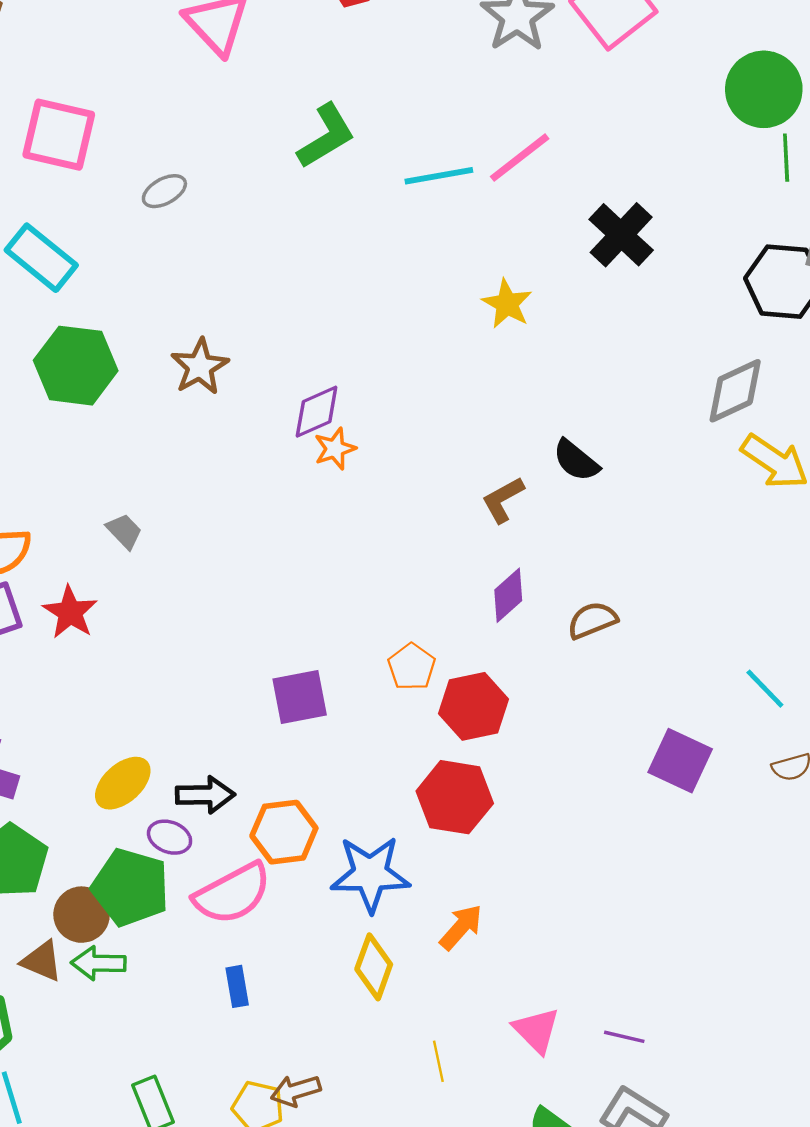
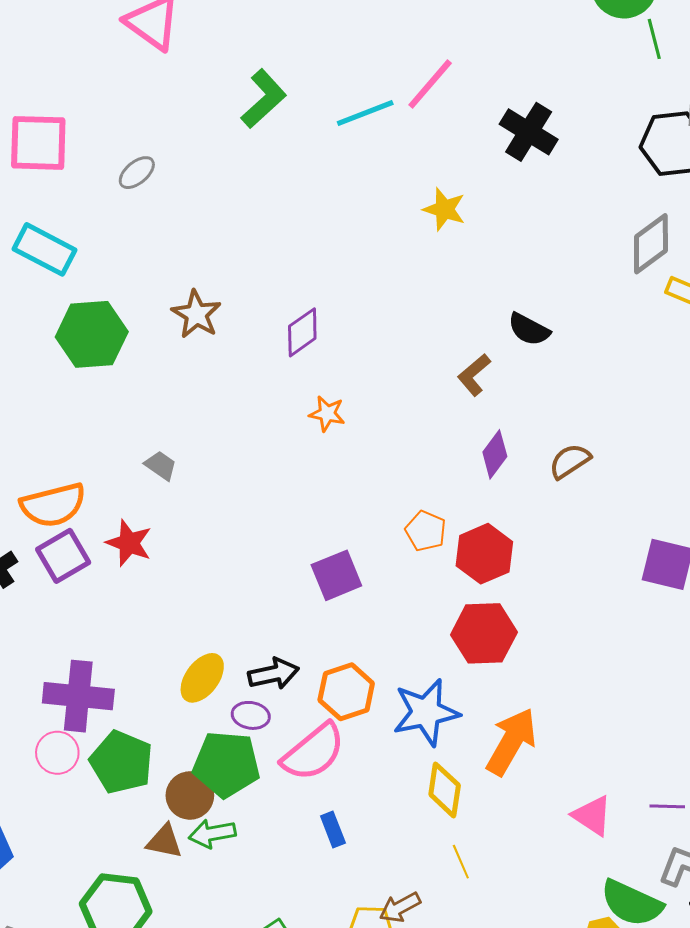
orange star: (335, 449) -> (327, 414), moved, turned -30
orange arrow: (461, 927) -> (511, 742), size x1.6
yellow line: (438, 1061) -> (461, 862), moved

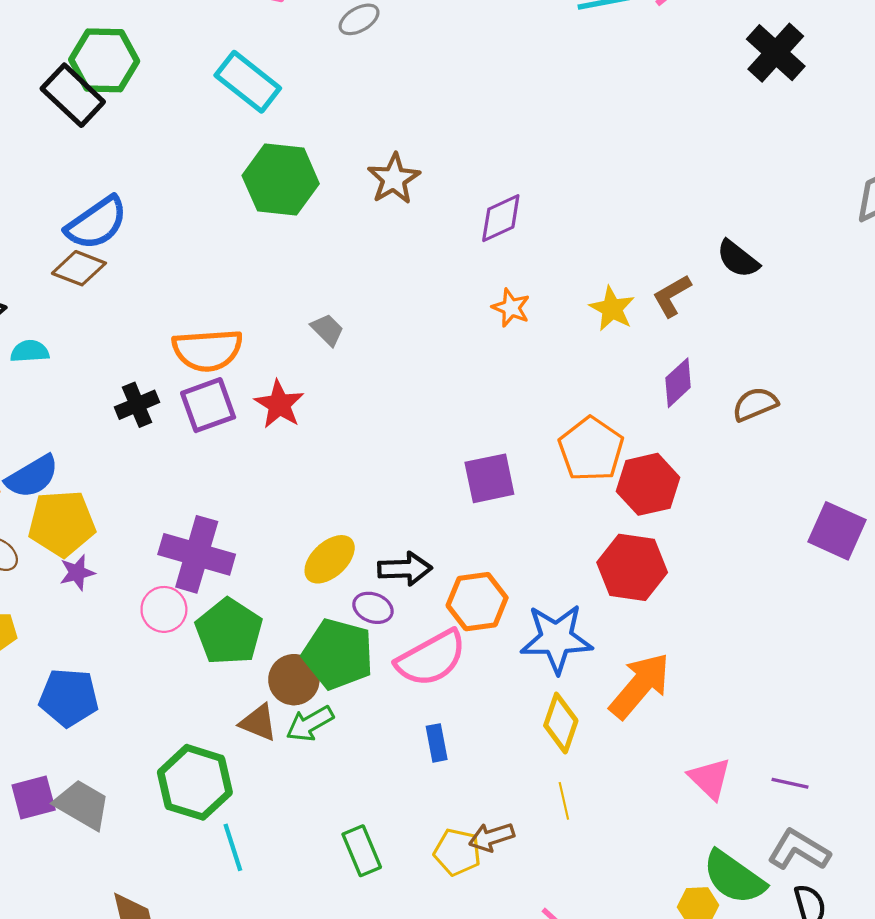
yellow star: (444, 209) -> (612, 309), moved
orange pentagon: (426, 531) -> (591, 449), size x1.5
green arrow: (212, 834) -> (310, 724), turned -30

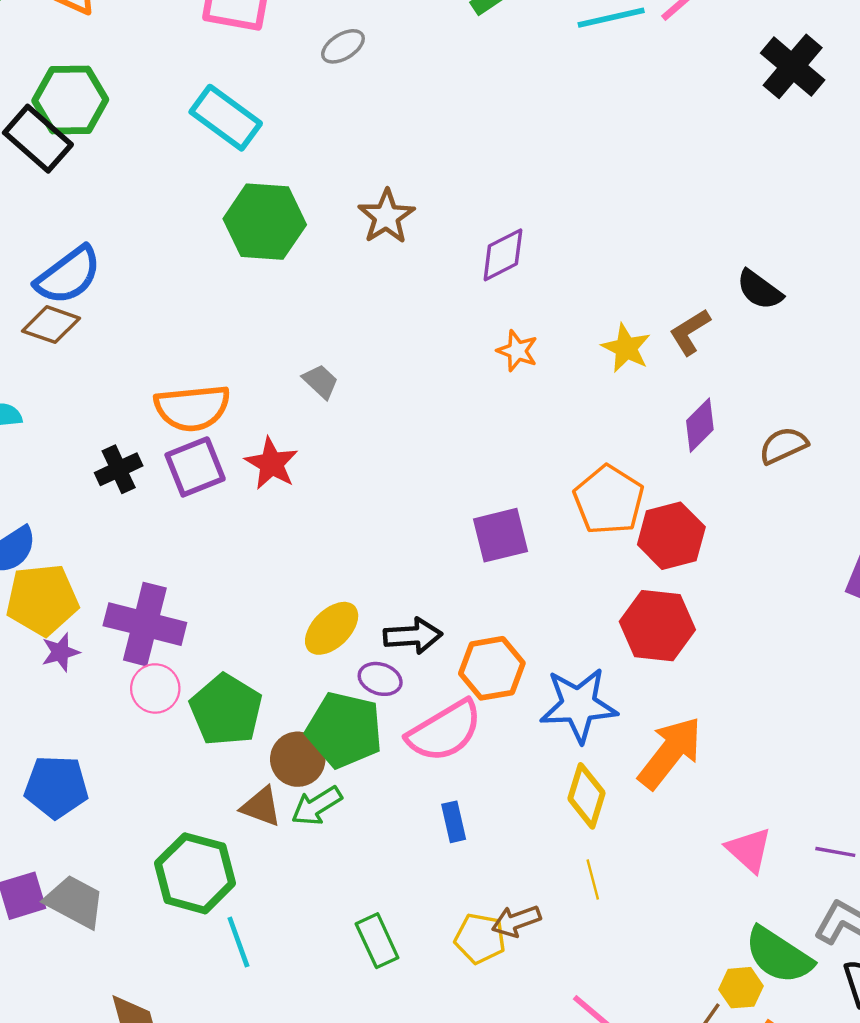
purple cross: (197, 554) -> (145, 624), moved

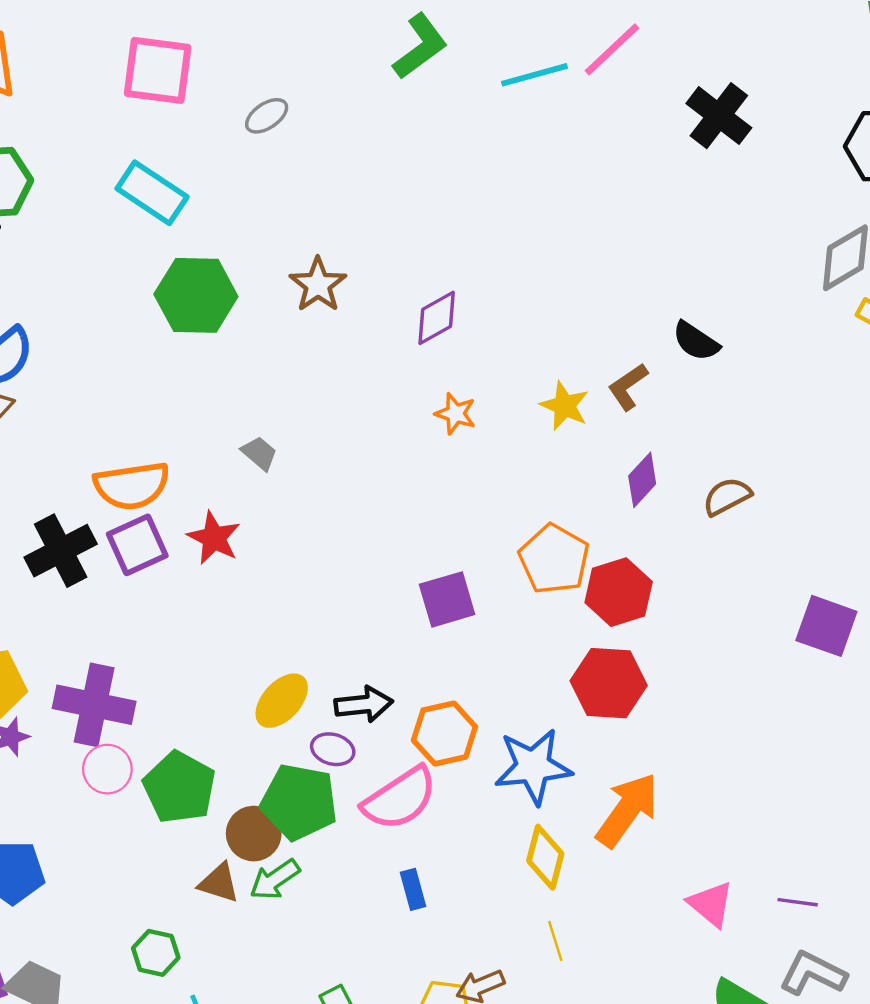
black cross: (119, 469) -> (61, 551), size x1.5
green hexagon: (195, 873) -> (156, 953), size x0.6

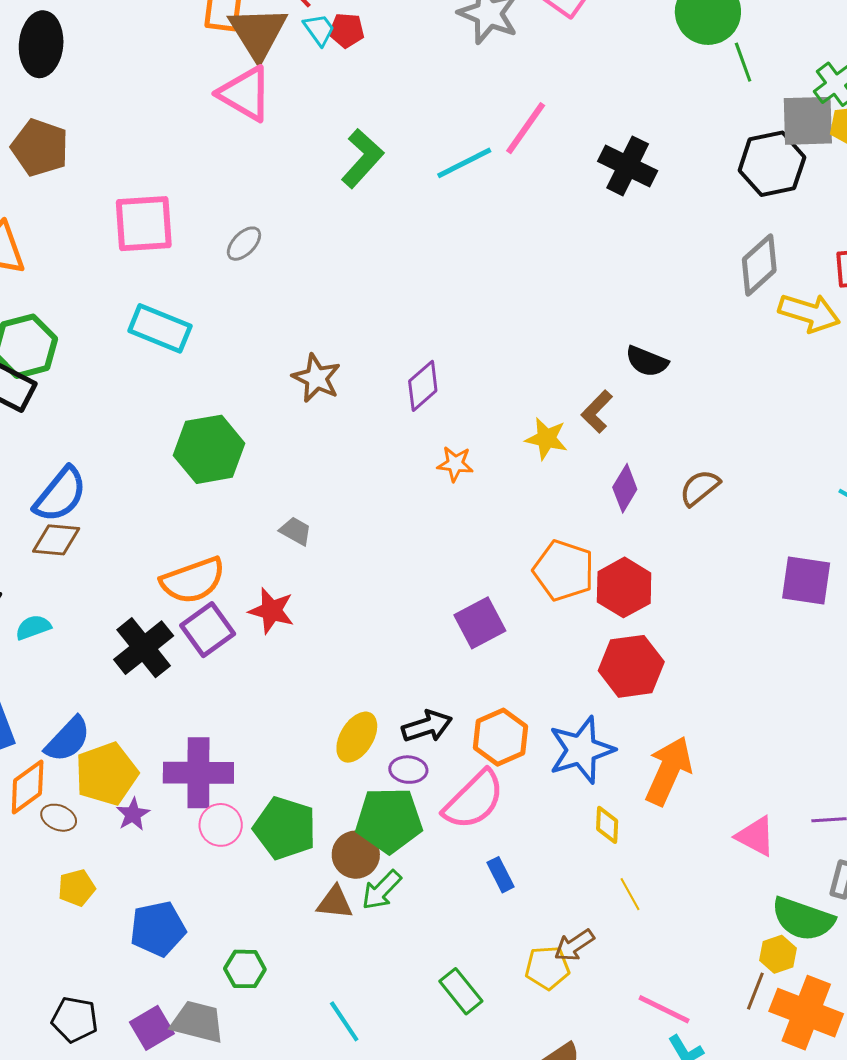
green hexagon: (196, 295) -> (209, 449), moved
yellow diamond: (545, 857) -> (607, 825), size x0.7
green hexagon: (156, 953) -> (245, 969), moved

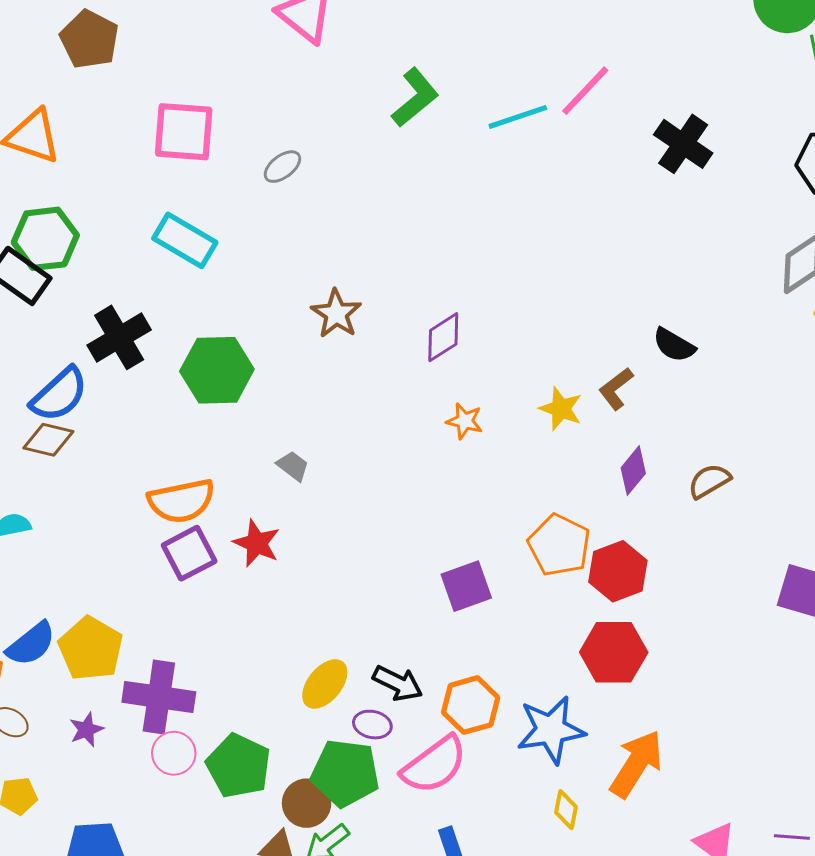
black cross: (144, 648) -> (119, 337), moved
black arrow: (427, 726) -> (398, 683), turned 36
yellow pentagon: (106, 774) -> (91, 648), moved, turned -30

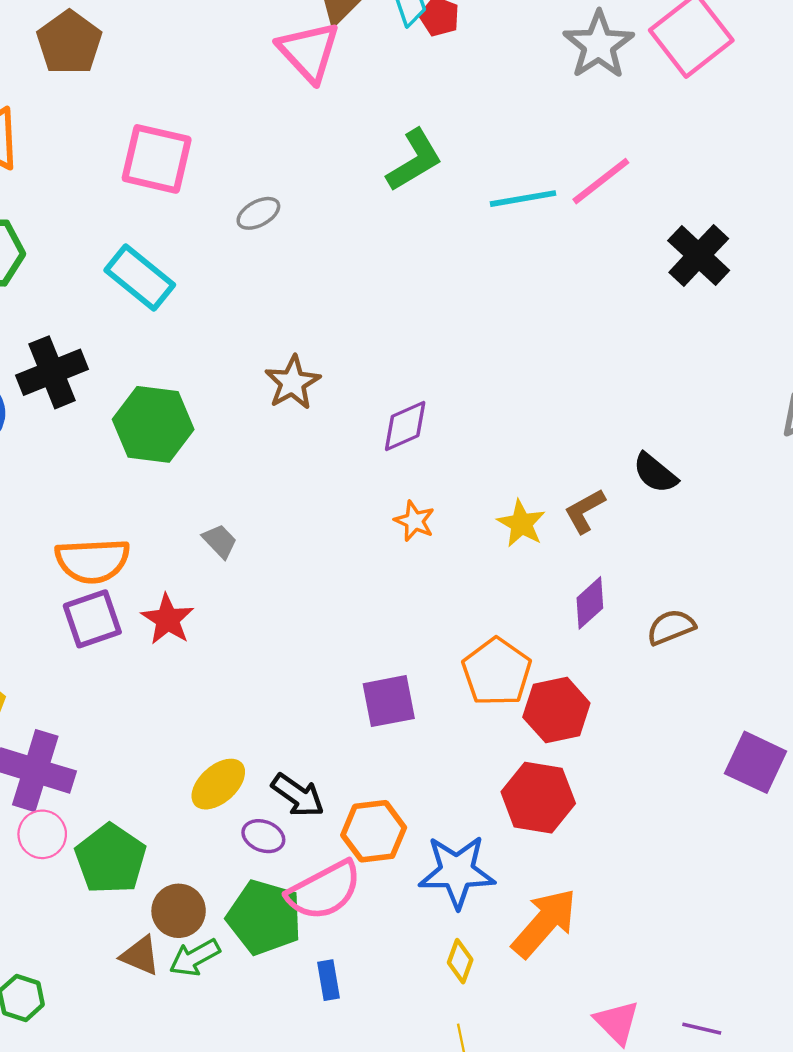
green pentagon: (345, 773) -> (264, 917), moved

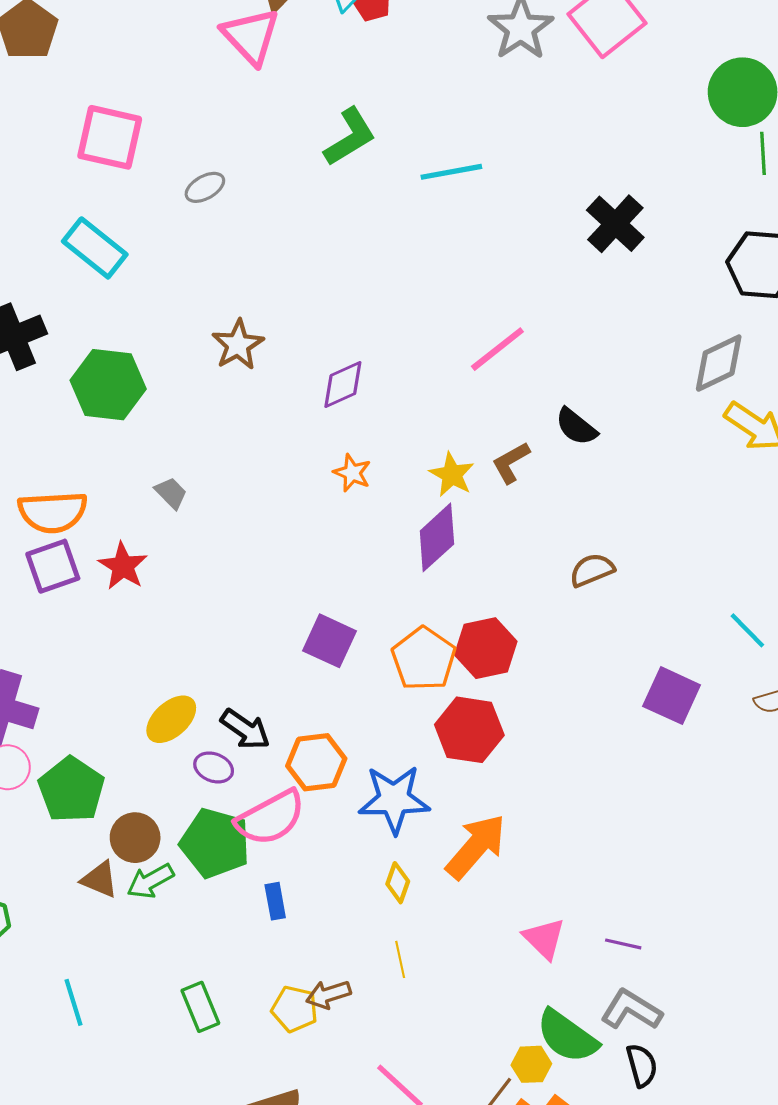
pink line: (601, 181) -> (497, 349), moved
purple diamond: (590, 603) -> (437, 537), moved, size x1.4
orange pentagon: (497, 672) -> (424, 659), moved
purple square: (389, 701) -> (330, 641), turned 36

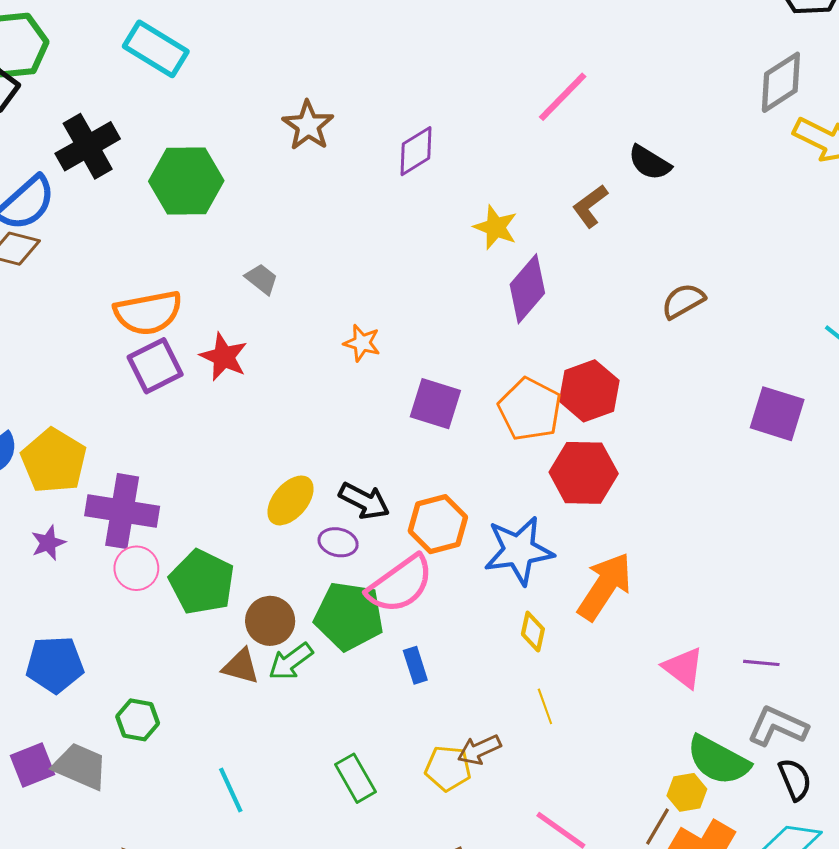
orange star: (352, 473) -> (362, 343), moved
yellow star: (452, 475) -> (496, 227), moved

